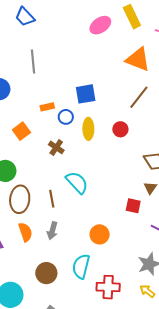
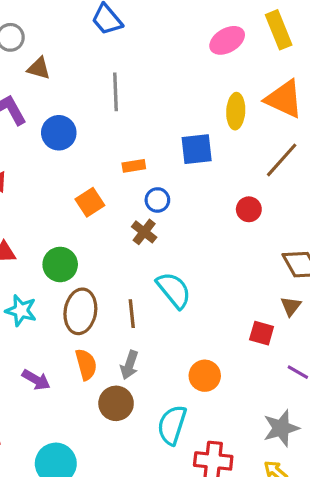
blue circle: (66, 117) -> (157, 200), moved
yellow ellipse: (88, 129) -> (236, 111), moved
brown circle: (46, 273) -> (116, 403), moved

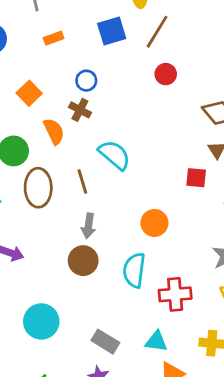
brown line: (282, 160) -> (157, 32), moved
orange rectangle: (134, 166) -> (54, 38), moved
orange semicircle: (86, 364) -> (54, 131), moved

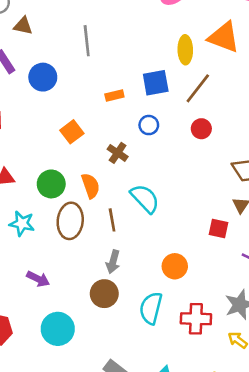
orange rectangle: (54, 38) -> (114, 95), moved
blue circle: (86, 81) -> (149, 125), moved
orange semicircle: (54, 131) -> (91, 186), moved
red cross: (175, 294) -> (196, 319), moved
cyan circle: (41, 321) -> (58, 329), moved

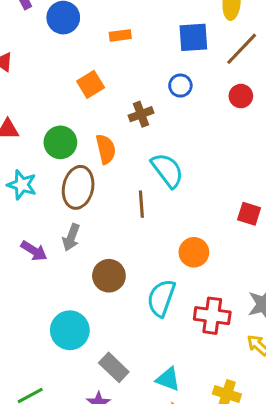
orange rectangle: (114, 95) -> (120, 35), moved
brown cross: (118, 153) -> (141, 114), turned 30
brown line: (112, 220) -> (141, 204), moved
gray arrow: (113, 262) -> (71, 237), moved
cyan circle: (58, 329) -> (70, 330), moved

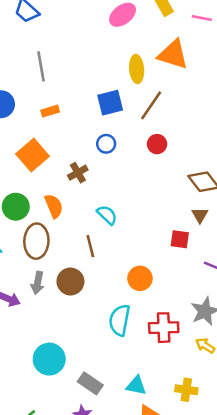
orange square: (91, 84) -> (32, 155), size x1.4
cyan semicircle: (167, 170) -> (107, 215), size x0.7
brown circle: (109, 276) -> (70, 282), moved

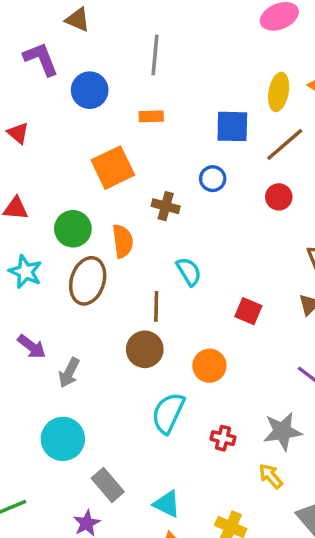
brown cross: (78, 173) -> (166, 206), turned 30
red square: (180, 239) -> (248, 311), moved
brown circle: (70, 282) -> (145, 349), moved
gray arrow: (38, 283) -> (69, 373), moved
red cross: (164, 328) -> (223, 438), size x0.6

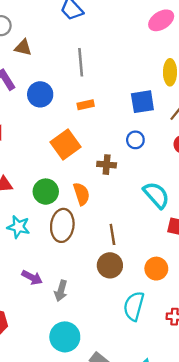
cyan semicircle: (189, 271) -> (156, 195), moved, size x1.4

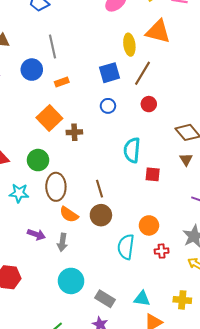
blue circle: (40, 94) -> (32, 70), moved
brown cross: (107, 165) -> (74, 132), moved
orange semicircle: (81, 194) -> (69, 214), moved, turned 150
cyan semicircle: (156, 195) -> (132, 150), turned -125
orange circle: (156, 269) -> (149, 225), moved

